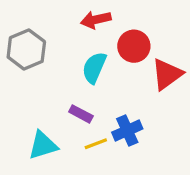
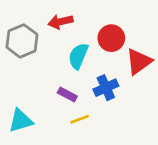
red arrow: (96, 20) -> (60, 22), moved
blue cross: (127, 131) -> (106, 88), moved
cyan triangle: (43, 145) -> (21, 121), moved

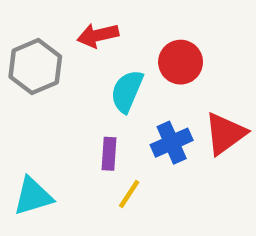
red triangle: (139, 62) -> (225, 134), moved
purple rectangle: (67, 94) -> (109, 154), turned 66
yellow line: (80, 119) -> (129, 194), turned -36

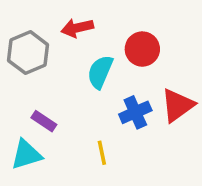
purple rectangle: (109, 154) -> (44, 121), moved, turned -60
yellow line: (129, 194) -> (102, 153), turned -45

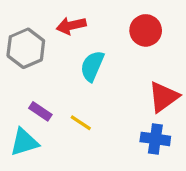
red circle: (142, 49) -> (146, 30), moved
blue cross: (135, 112) -> (155, 139), moved, turned 32
yellow line: (102, 153) -> (81, 123), moved, turned -45

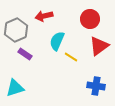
red triangle: (163, 97) -> (99, 46), moved
purple rectangle: (40, 111) -> (25, 54), moved
yellow line: (81, 123) -> (71, 57), moved

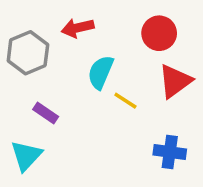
purple rectangle: (25, 54) -> (46, 113), moved
cyan triangle: (15, 88) -> (26, 156), turned -30

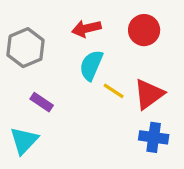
red arrow: (78, 28) -> (86, 28), moved
red triangle: (175, 81) -> (149, 94), moved

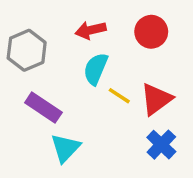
purple rectangle: (42, 102) -> (43, 108), size x1.5
blue cross: (154, 137) -> (161, 145), turned 36
cyan triangle: (24, 141) -> (65, 148), moved

